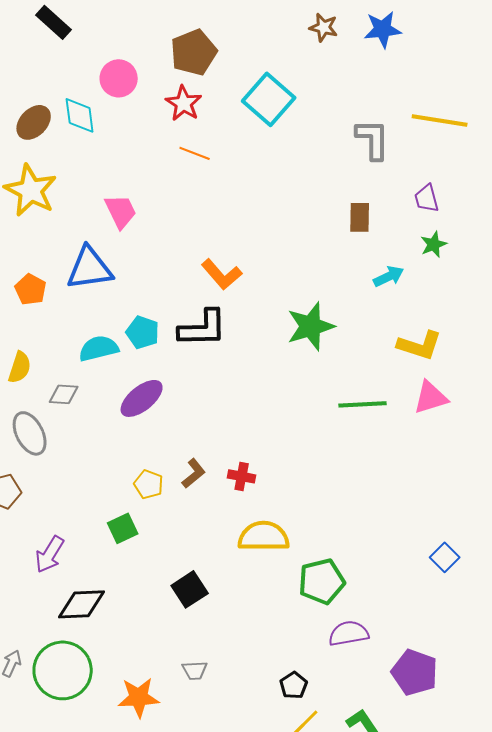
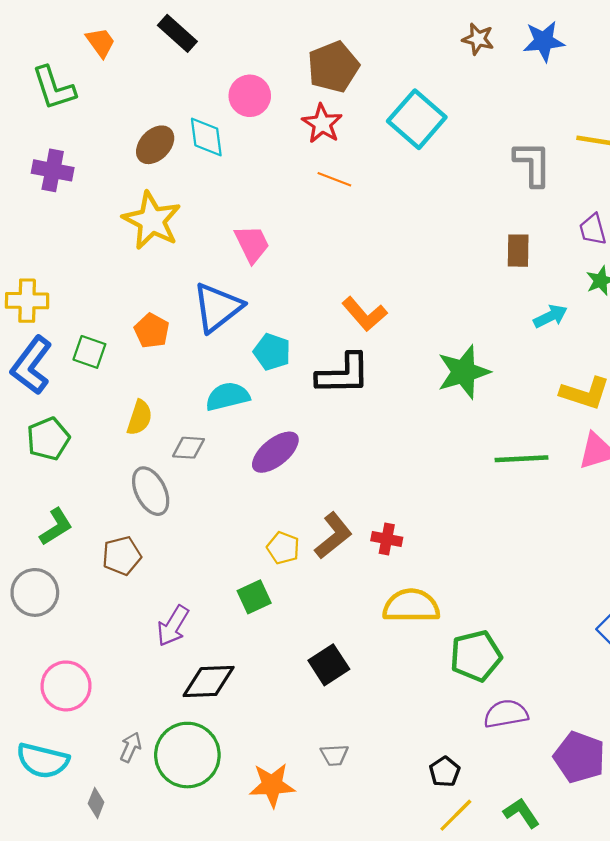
blue triangle: (90, 268) -> (217, 307), turned -30
cyan pentagon: (143, 332) -> (272, 352), moved
brown L-shape: (194, 473) -> (333, 536), size x1.4

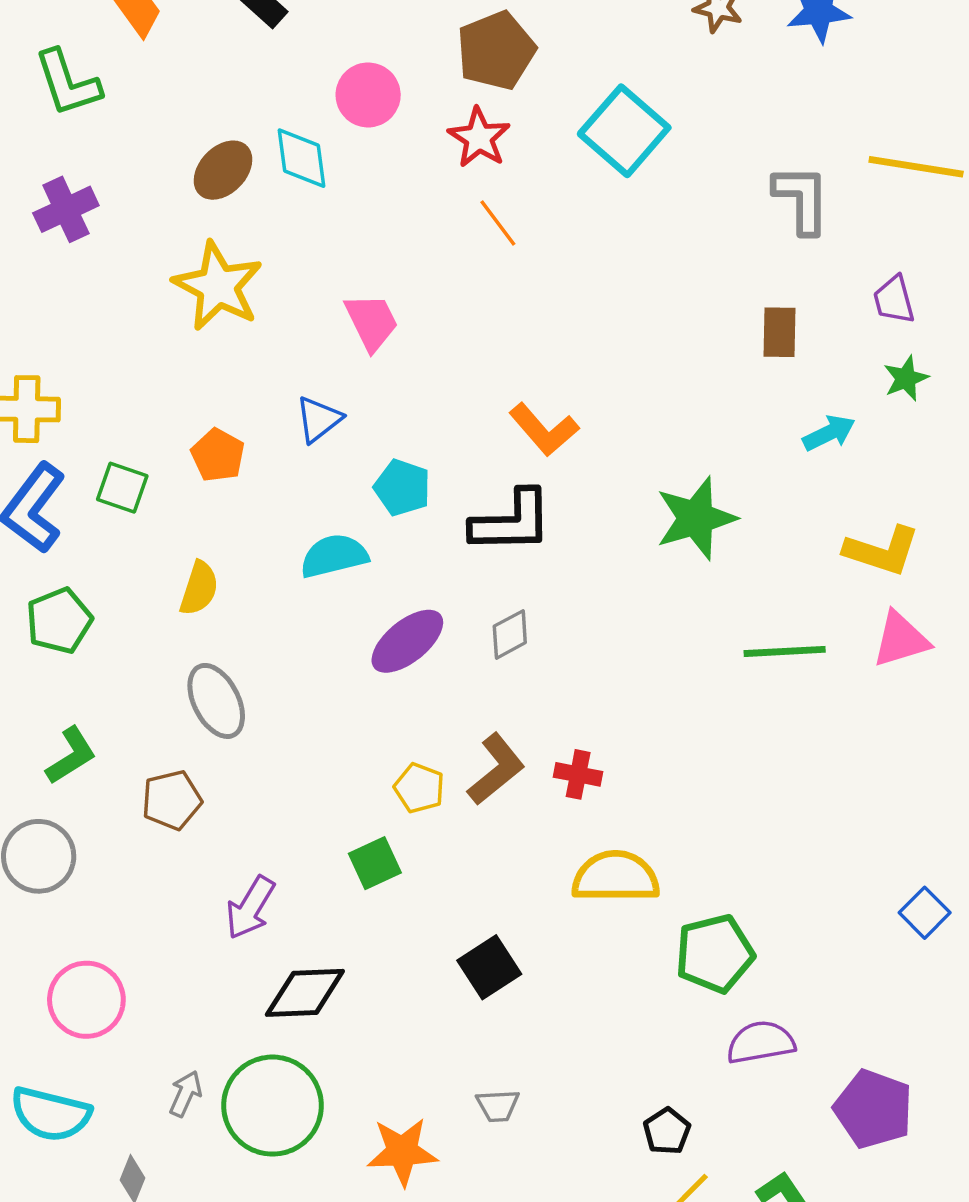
purple cross: (53, 170) -> (66, 209), turned -36
orange line: (334, 179) -> (498, 223), turned 32
blue triangle: (217, 307) -> (319, 419), size x0.6
gray diamond: (189, 448) -> (510, 634), moved, turned -32

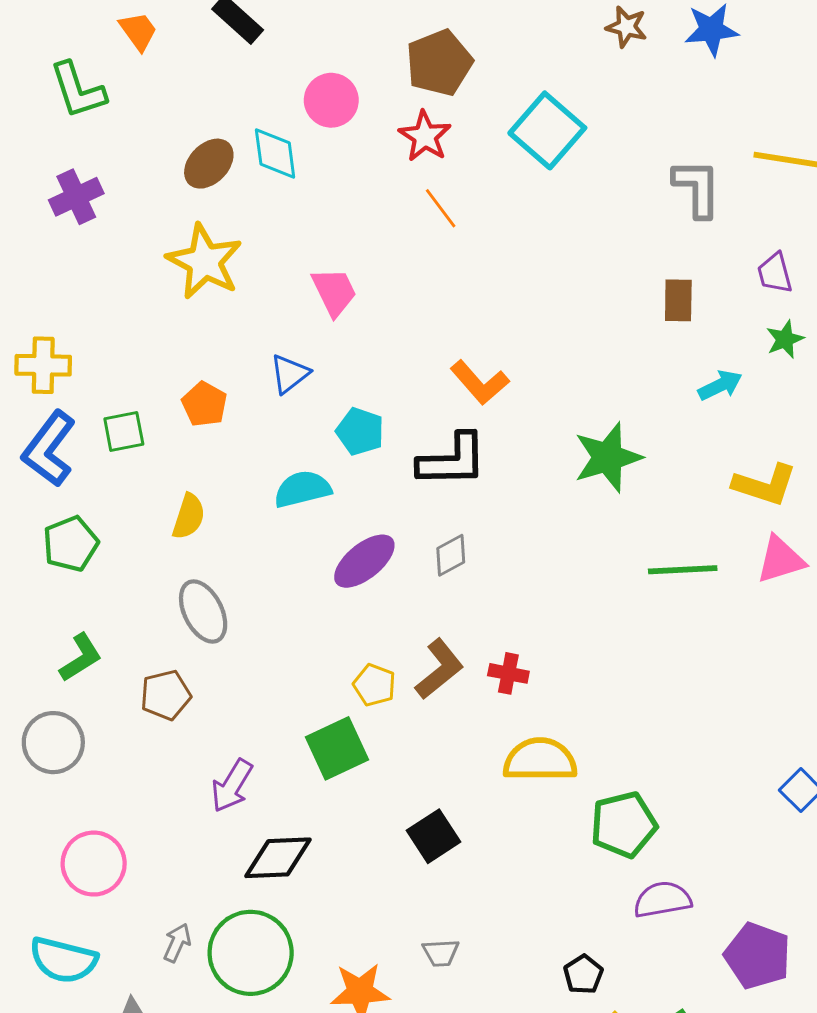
green square: (122, 488) -> (124, 431), turned -30
green square: (375, 863) -> (337, 748), size x1.4

